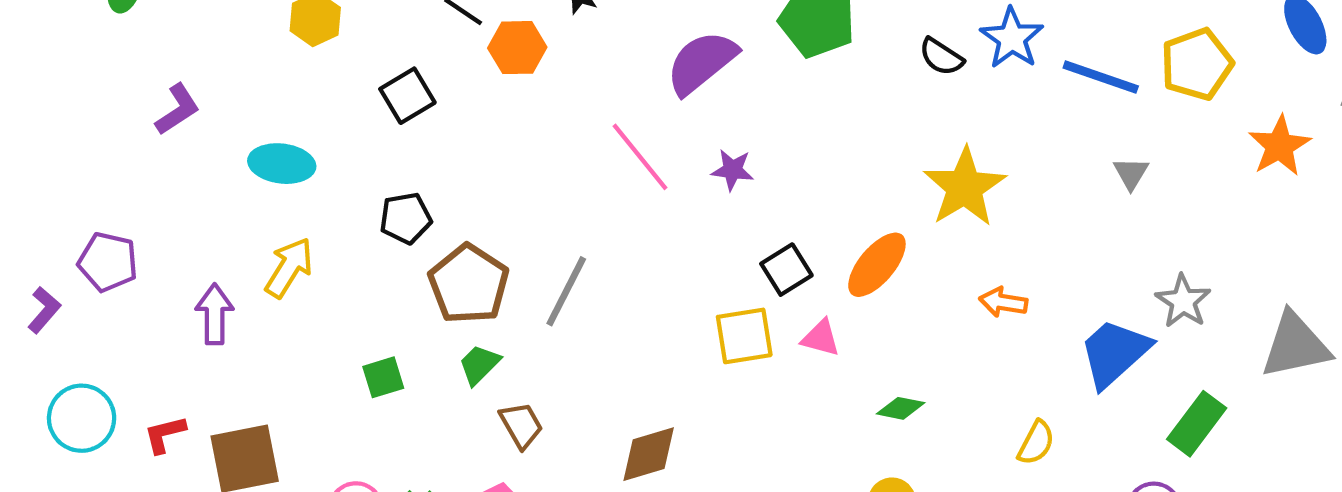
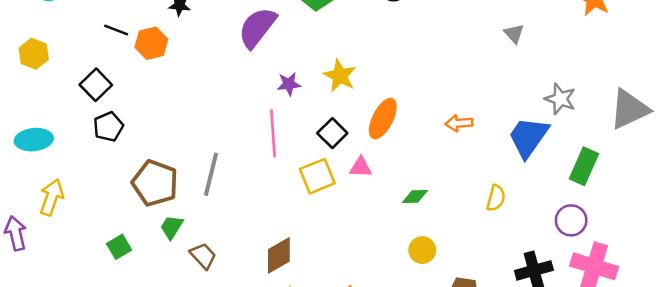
pink line: (640, 157) -> (273, 133), moved, turned 48
yellow star: (965, 187) -> (340, 76), moved, size x0.7
black pentagon: (406, 218) -> (108, 127), moved

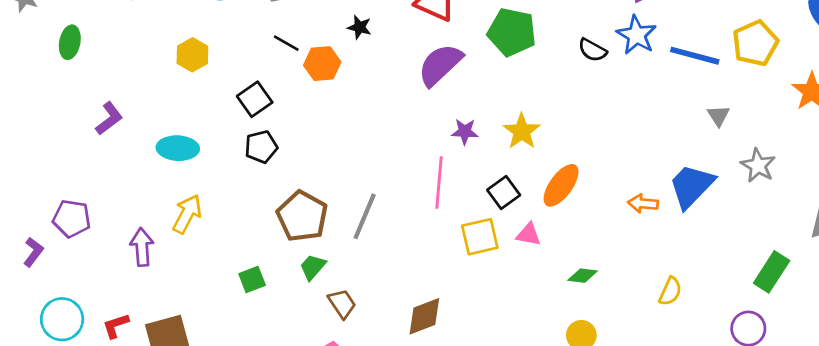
gray star: (560, 99) -> (758, 165), moved
blue trapezoid: (528, 137) -> (691, 186), moved

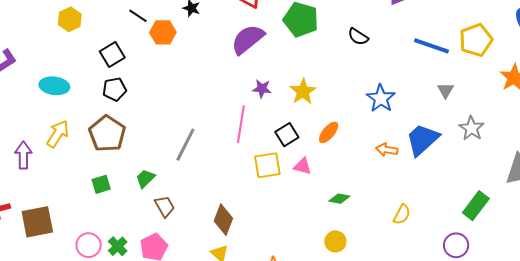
blue star: (636, 35) -> (381, 98), moved
orange ellipse: (561, 185) -> (329, 132), size x0.7
brown pentagon: (302, 216) -> (107, 134), moved
brown diamond: (424, 316) -> (223, 220), turned -52

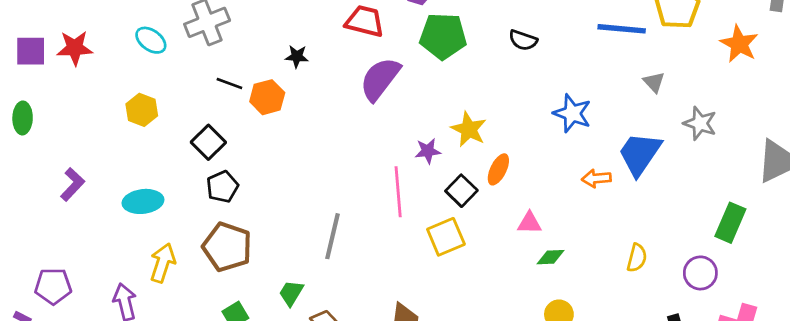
purple star: (262, 89) -> (428, 151), moved
orange ellipse: (329, 132) -> (498, 169), moved
pink triangle: (303, 166) -> (529, 223), moved
purple circle: (456, 245) -> (700, 273), moved

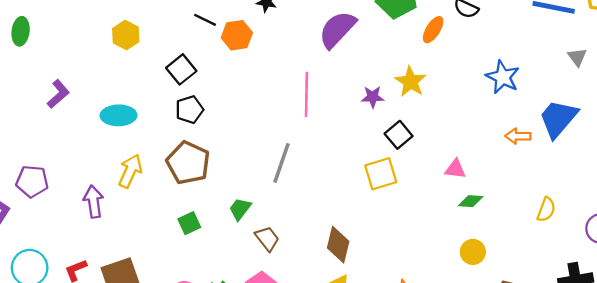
orange ellipse: (498, 169) -> (433, 30), moved
pink line: (398, 192) -> (306, 94), moved

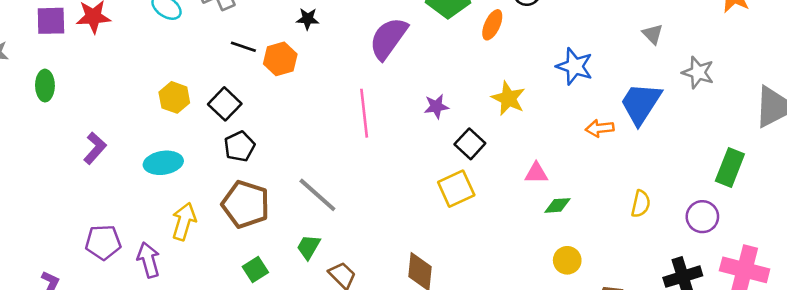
yellow hexagon: (126, 35) -> (174, 97), moved
yellow star: (411, 82) -> (508, 98), moved
gray line: (282, 163) -> (317, 195), moved, turned -60
purple pentagon: (32, 181) -> (103, 242), moved

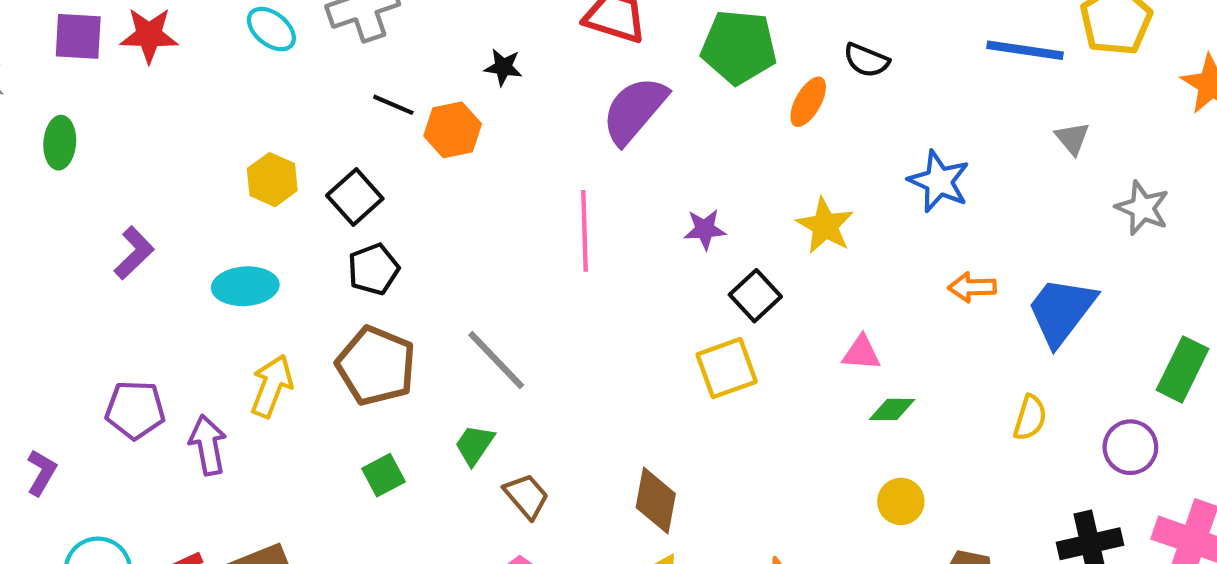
blue trapezoid: (641, 103) -> (1061, 311), moved

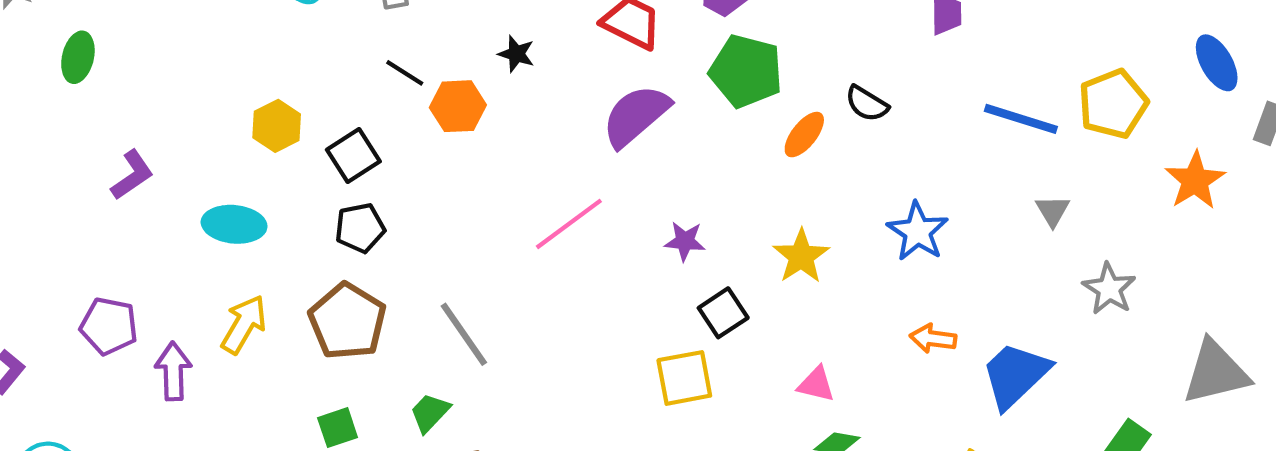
pink line: (584, 231) -> (569, 224), turned 46

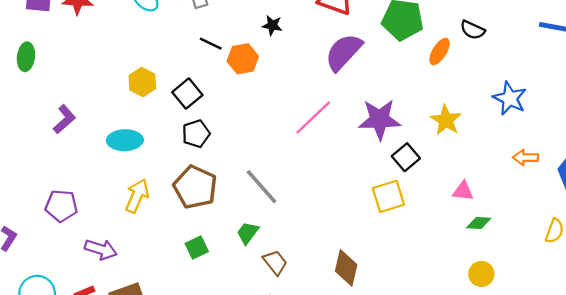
purple star: (685, 241) -> (380, 119), size x1.8
purple arrow: (173, 371) -> (101, 249), moved, turned 116

